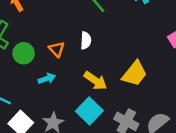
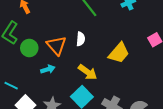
orange triangle: (57, 49) -> (57, 45), size x1.5
yellow trapezoid: (135, 74) -> (119, 53), moved

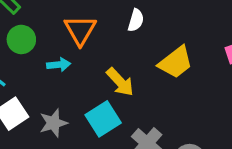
white semicircle: (81, 39) -> (136, 20), moved
green circle: (29, 48) -> (21, 39), moved

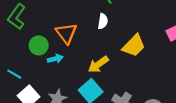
green circle: (21, 39) -> (39, 45), moved
yellow arrow: (120, 82) -> (98, 64), turned 105

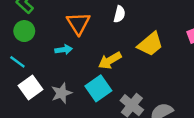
green circle: (39, 45) -> (24, 31), moved

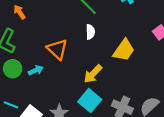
cyan arrow: (64, 50) -> (36, 70), moved
cyan line: (17, 62) -> (11, 105), moved

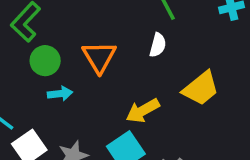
green circle: (13, 69) -> (45, 61), moved
cyan arrow: (36, 70) -> (60, 94), moved

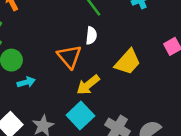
orange triangle: (99, 57) -> (69, 57), moved

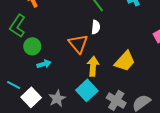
yellow trapezoid: (128, 62) -> (125, 61), moved
yellow arrow: (88, 85) -> (93, 66), turned 132

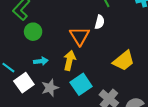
cyan arrow: (44, 64) -> (41, 61), moved
yellow arrow: (93, 66) -> (70, 60), moved

